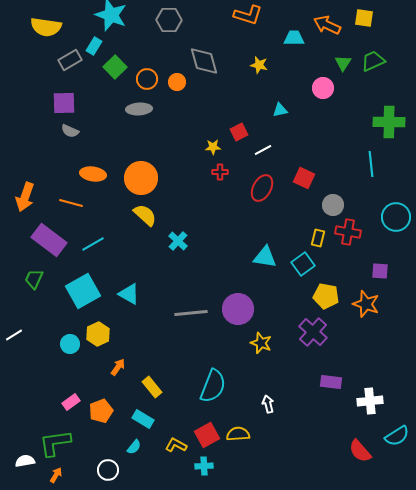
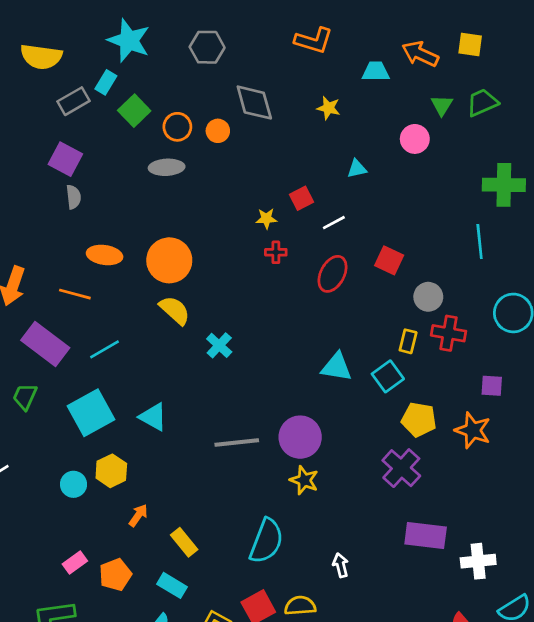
purple square: (64, 103) -> (65, 159), turned 30
gray semicircle: (70, 131) -> (73, 197), turned -120
yellow star: (261, 343) -> (304, 480), moved
purple rectangle: (331, 382) -> (426, 536), size x1.4

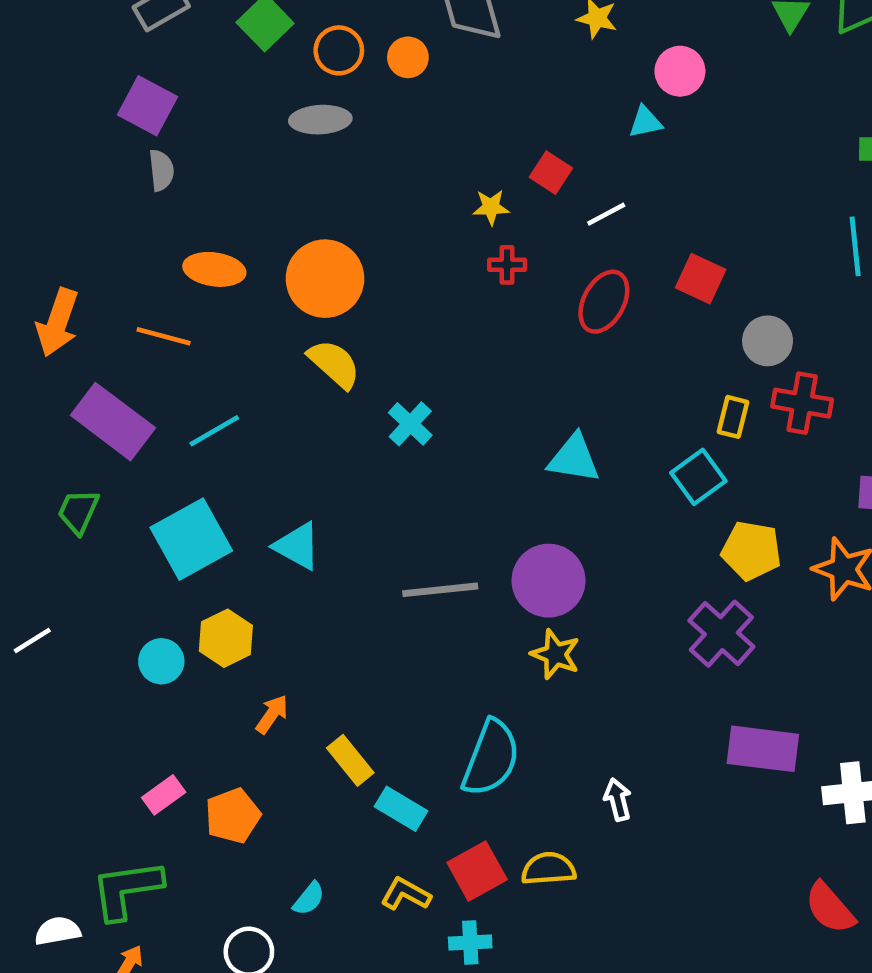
pink circle: (415, 139) -> (680, 71), moved
red square: (301, 198) -> (551, 173), turned -30
cyan triangle: (337, 367) -> (574, 458), moved
cyan rectangle: (172, 585) -> (401, 809), moved

